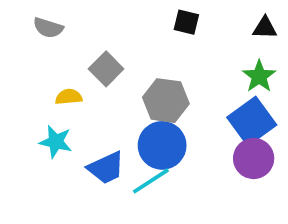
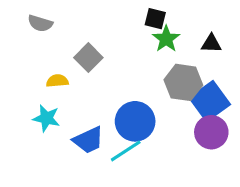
black triangle: (265, 28) -> (211, 44), moved
green star: (259, 76) -> (166, 39), moved
gray hexagon: (166, 101) -> (183, 82), moved

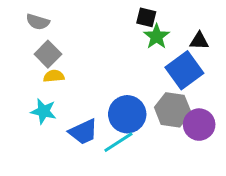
gray square: (88, 58) -> (48, 54), moved
gray hexagon: (183, 82) -> (173, 110), moved
blue square: (210, 101) -> (184, 70), moved

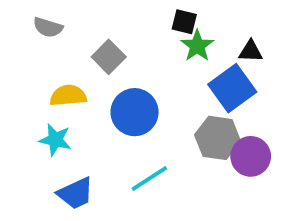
gray square: (48, 54) -> (109, 57), moved
yellow semicircle: (54, 76) -> (68, 96), size x1.4
blue circle: (127, 114) -> (135, 112), moved
blue trapezoid: (83, 132) -> (76, 193), moved

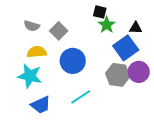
gray semicircle: (48, 27) -> (32, 26), moved
cyan star: (55, 140) -> (30, 76), size x1.4
purple circle: (251, 156) -> (139, 72), moved

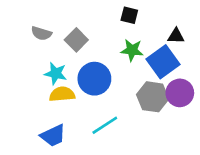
green star: (107, 25) -> (132, 50), moved, turned -30
yellow semicircle: (37, 52) -> (62, 94), moved
cyan star: (30, 76) -> (56, 73), moved, size x0.7

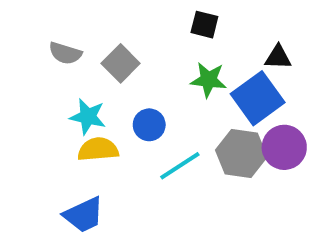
blue circle: (94, 79) -> (149, 125), size x0.6
cyan line: (105, 125) -> (180, 166), moved

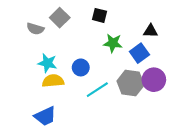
black square: (204, 25) -> (100, 15), moved
gray square: (121, 63) -> (60, 18), moved
blue square: (258, 98) -> (139, 53), size x0.7

